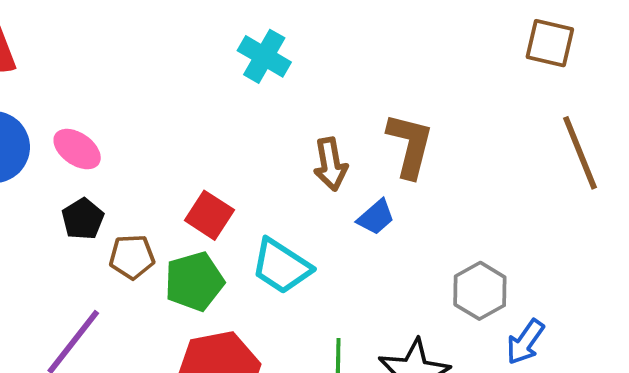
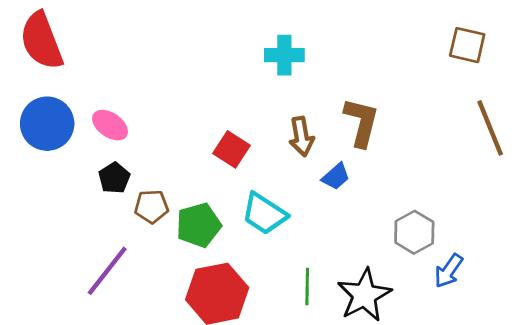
cyan cross: (264, 56) -> (284, 55), moved, turned -30
red square: (209, 215) -> (231, 149), moved

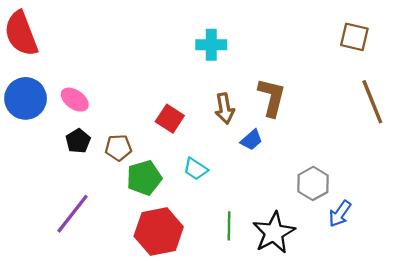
brown pentagon: (151, 207) -> (118, 148), moved
cyan trapezoid: (264, 214) -> (196, 169), size x0.7

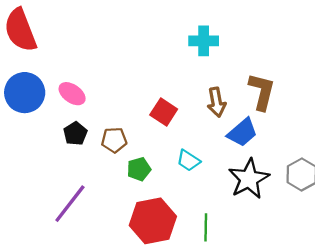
blue trapezoid: (251, 140) -> (242, 132), size x1.4
green pentagon: (144, 178) -> (139, 169), size x0.7
green line: (229, 226) -> (206, 227), moved
black star: (274, 233) -> (249, 179), moved

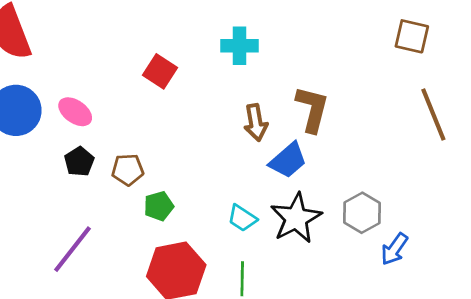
red square: (164, 112) -> (160, 71), moved
cyan trapezoid: (188, 160) -> (242, 218), moved

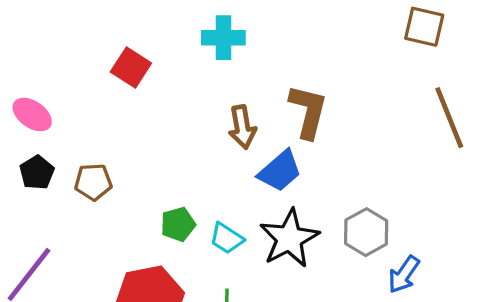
green pentagon: (159, 206) -> (178, 224), moved

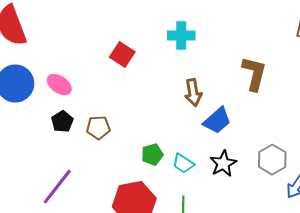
brown L-shape: (308, 111) -> (254, 74), moved
black star: (289, 238) -> (223, 164), size x0.7

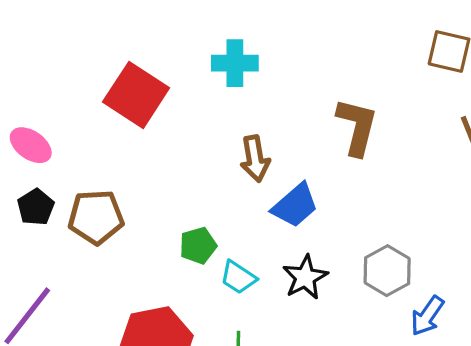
red square: (122, 55) -> (136, 95), size x1.5
brown pentagon: (98, 128) -> (96, 217), size x1.4
green pentagon: (152, 155) -> (198, 246), moved

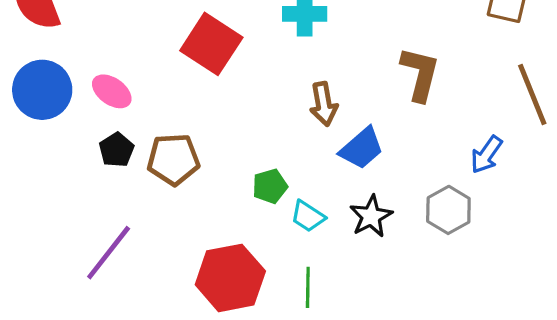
blue arrow: (427, 316) -> (486, 155), moved

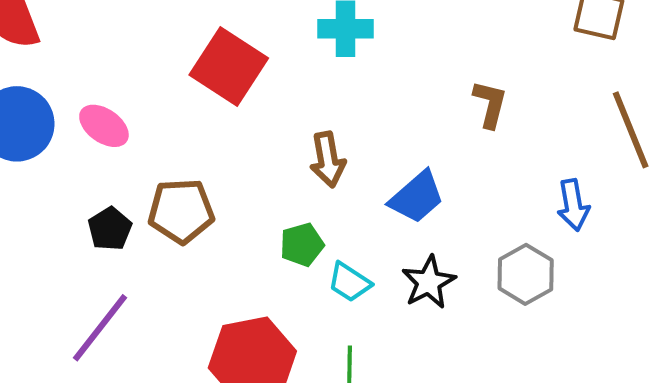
brown L-shape: (420, 74) -> (490, 104), size x0.7
brown arrow: (324, 104) -> (328, 160), moved
black pentagon: (116, 150) -> (110, 229), moved
blue arrow: (486, 155) -> (573, 205), turned -45

